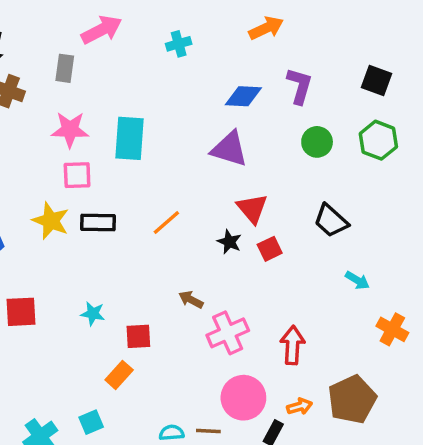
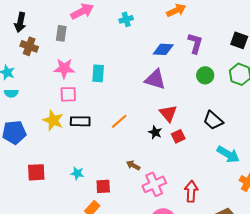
cyan rectangle: (130, 138) -> (98, 73), size x0.7
cyan arrow: (357, 280) -> (228, 154), size x1.6

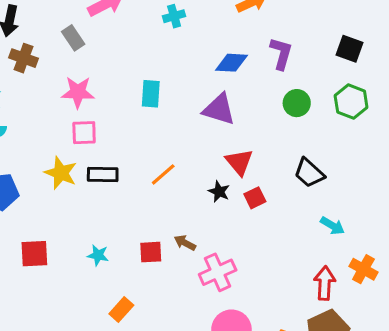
gray rectangle: (61, 33) -> (73, 38), turned -42
cyan rectangle: (98, 73) -> (151, 94), moved
cyan arrow: (228, 154) -> (332, 226), size x0.7
red square: (103, 186) -> (151, 252), moved
red arrow: (191, 191) -> (325, 283), moved

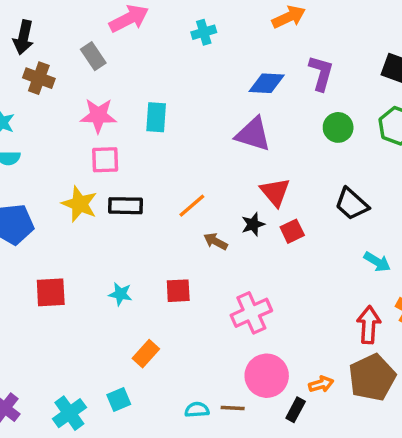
cyan rectangle: (151, 94) -> (156, 117), moved
black star: (219, 192) -> (253, 224), turned 30
brown arrow: (185, 243) -> (216, 241), moved

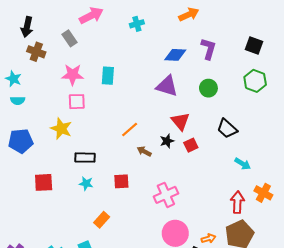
green circle: (338, 127) -> (208, 88), moved
black rectangle: (126, 206) -> (85, 158), moved

